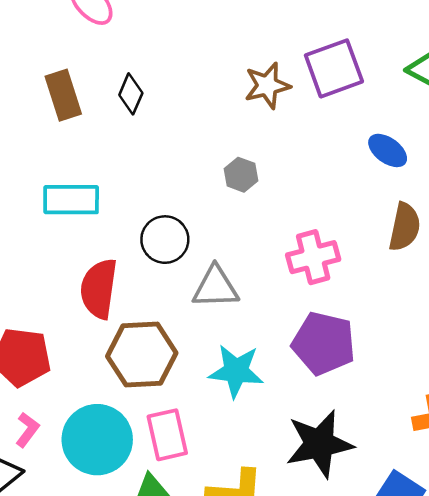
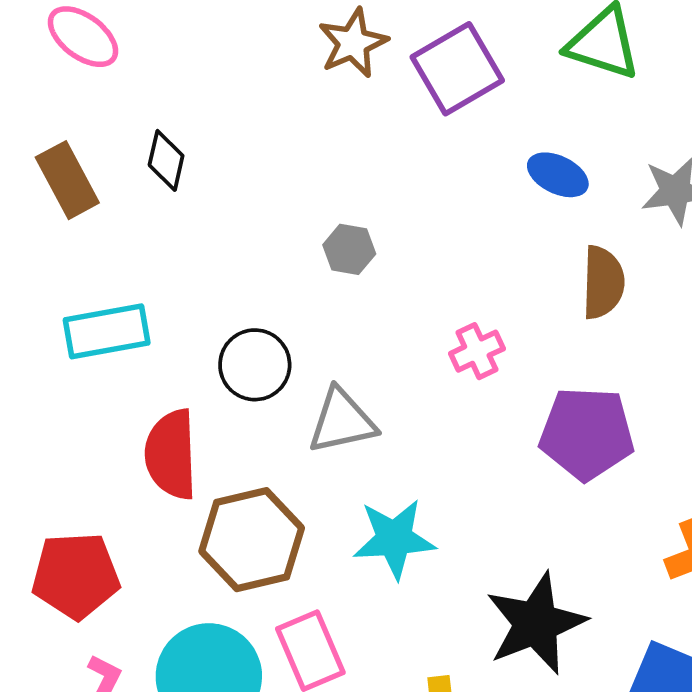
brown star: (267, 86) -> (353, 43), moved
pink cross: (313, 257) -> (477, 351), size x0.7
purple pentagon: (324, 343) -> (587, 433), moved

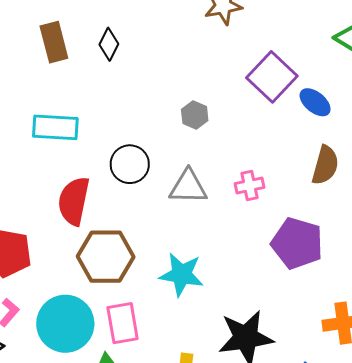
purple square: (457, 69) -> (272, 77), moved, turned -30
gray triangle: (342, 421) -> (188, 187), moved

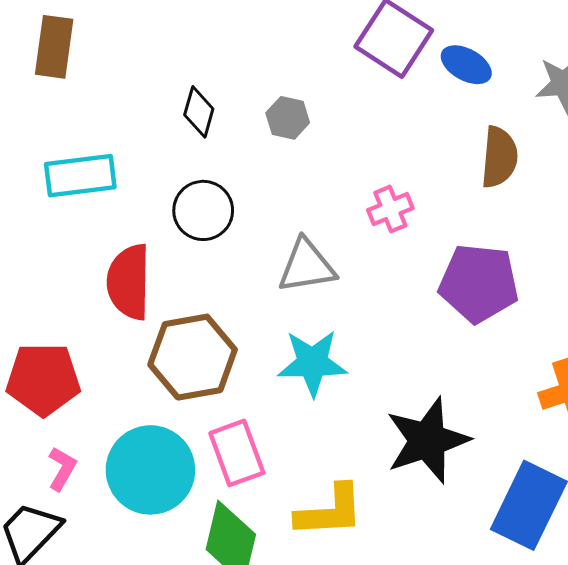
brown rectangle: (54, 42) -> (54, 47), turned 33
black diamond: (109, 44) -> (199, 112), moved
gray triangle: (188, 187) -> (307, 266), moved

